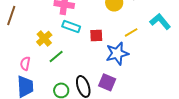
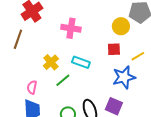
cyan rectangle: (71, 26) -> (81, 62), moved
red square: (96, 35) -> (114, 49), moved

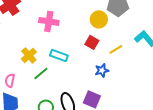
red square: (114, 49) -> (92, 42), turned 32
blue star: (124, 77) -> (102, 70), size x0.6

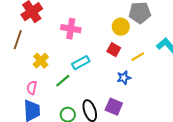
yellow cross: (29, 55) -> (41, 61), moved
cyan rectangle: (59, 55) -> (81, 63), turned -48

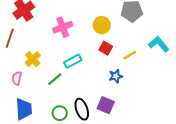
yellow circle: (121, 27) -> (102, 25), moved
pink cross: (71, 29) -> (63, 27), turned -30
pink semicircle: (32, 88) -> (17, 78), moved

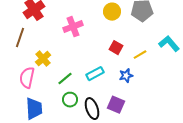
yellow circle: (102, 25) -> (112, 12), moved
cyan rectangle: (73, 61) -> (95, 74), moved
pink semicircle: (17, 78) -> (27, 78), size x1.5
green circle: (60, 113) -> (70, 100), moved

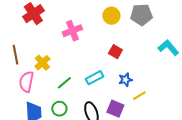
brown line: (20, 38) -> (15, 55), moved, turned -30
yellow line: (140, 55) -> (139, 96), moved
green circle: (70, 100) -> (59, 109), moved

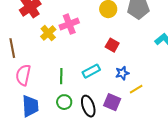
yellow cross: (42, 63) -> (48, 33), moved
green line: (64, 83) -> (61, 76), turned -49
green circle: (59, 109) -> (64, 102), moved

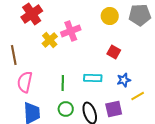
cyan rectangle: (91, 71) -> (93, 78), turned 30
purple square: (112, 102) -> (114, 109), turned -36

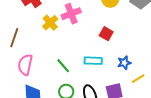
red square: (114, 52) -> (106, 34), moved
brown line: (14, 55) -> (14, 38), turned 30
green line: (63, 83) -> (63, 66), turned -42

